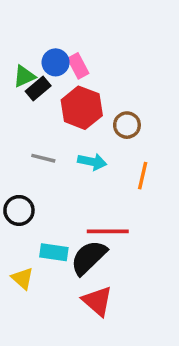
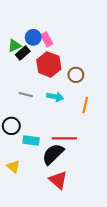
cyan rectangle: (54, 252) -> (31, 140), moved

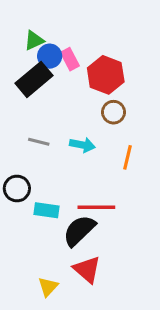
green triangle: (14, 46) -> (34, 40), moved
black rectangle: (23, 53) -> (34, 79), size x1.6
red hexagon: (49, 64) -> (106, 75), moved
yellow triangle: (13, 167) -> (48, 287), moved, turned 32

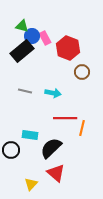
green triangle: (34, 40) -> (22, 26), turned 40
brown circle: (113, 112) -> (82, 72), moved
orange line: (128, 157) -> (82, 128), moved
black circle: (17, 188) -> (11, 150), moved
red line: (96, 207) -> (65, 118), moved

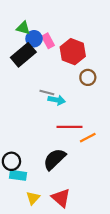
gray line: (25, 91) -> (47, 92), moved
orange line: (82, 128) -> (88, 138), turned 49
cyan rectangle: (30, 135) -> (18, 175), moved
red triangle: (56, 173) -> (61, 198), moved

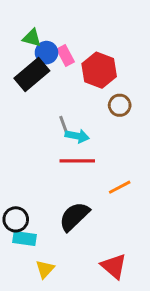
gray line: (47, 92) -> (64, 126), turned 56
red line: (70, 127) -> (77, 161), moved
red triangle: (61, 198) -> (114, 266), moved

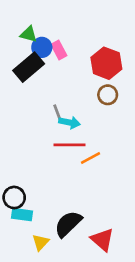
red hexagon: (99, 70) -> (106, 63), moved
orange line: (120, 187) -> (91, 158), moved
black semicircle: (74, 216) -> (68, 224), moved

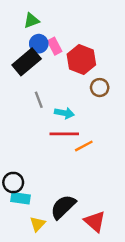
green triangle: (29, 34) -> (31, 21), moved, turned -35
red hexagon: (106, 63) -> (81, 60), moved
gray line: (58, 113) -> (39, 100), moved

